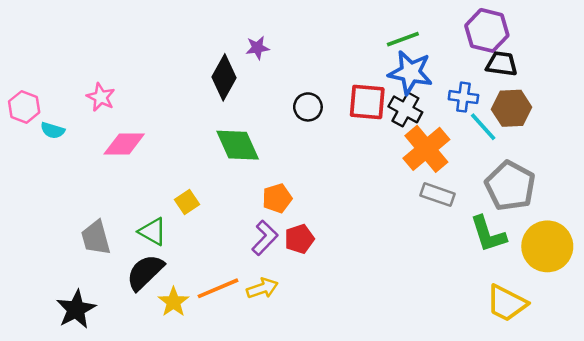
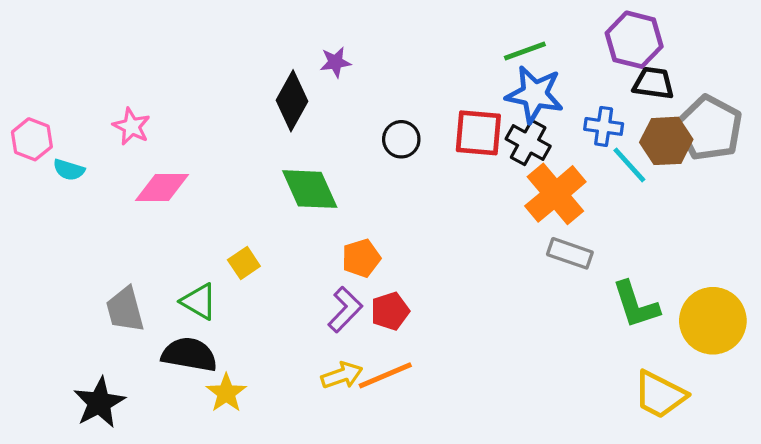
gray pentagon: (510, 186) -> (710, 128), moved
black semicircle: (145, 272) -> (189, 354), turned 54
orange line: (218, 288) -> (385, 375), moved

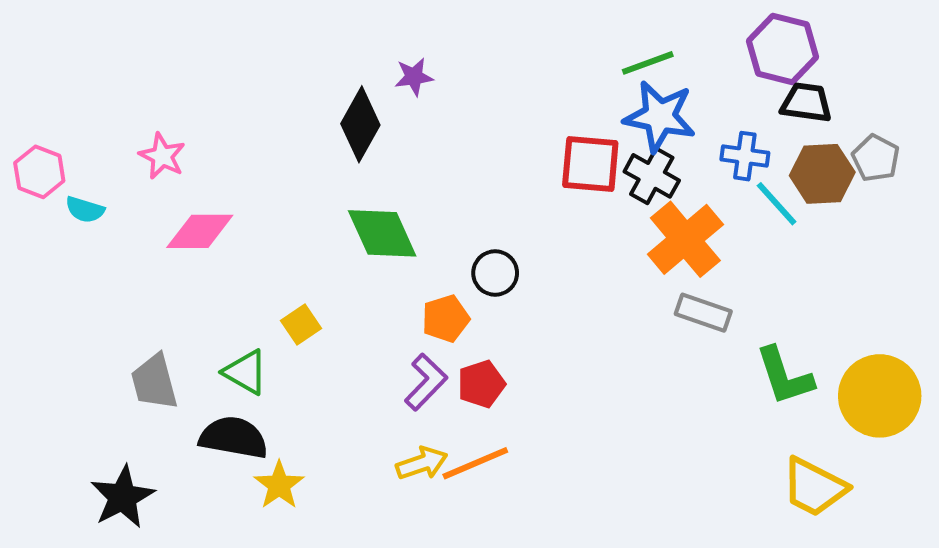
gray pentagon: (710, 128) -> (876, 158), size x0.6
black circle: (401, 139) -> (495, 273), moved

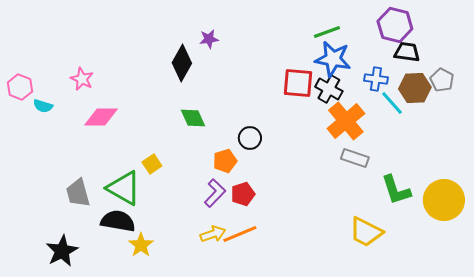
green diamond: (382, 233) -> (193, 118), size x0.7
green triangle: (245, 372) -> (124, 188), size x1.5
yellow trapezoid: (814, 487) -> (366, 232), moved

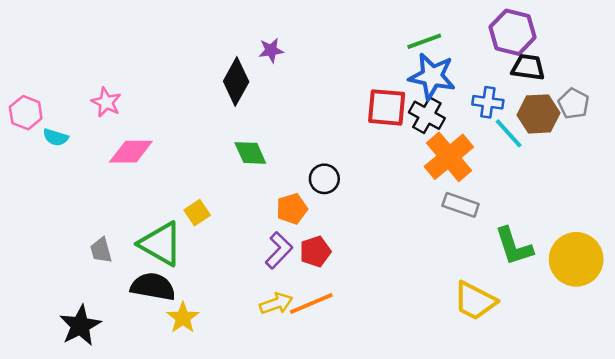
gray trapezoid: (78, 193) -> (101, 250), size x0.7

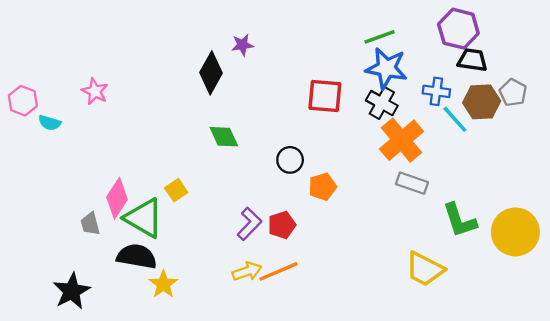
red square: (387, 107) -> (325, 96), moved
pink diamond: (131, 152) -> (117, 198), moved, turned -57
orange pentagon: (292, 209) -> (323, 187), moved

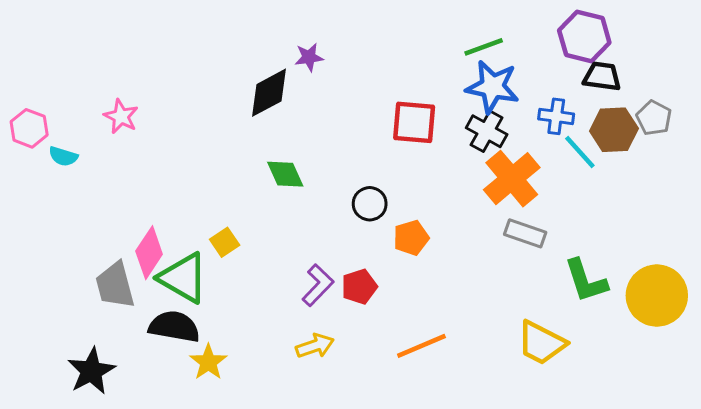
black diamond: (211, 73) -> (269, 93), turned 33
gray trapezoid: (90, 224) -> (115, 285), size x1.6
orange line: (278, 271) -> (421, 346), moved

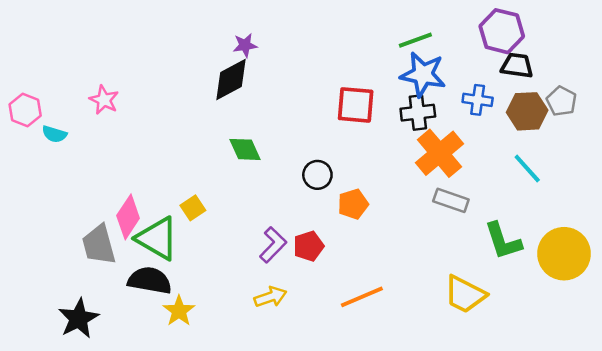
purple star: (309, 57) -> (245, 45), moved
black cross: (487, 131) -> (418, 113), turned -36
cyan line: (580, 152) -> (527, 169), moved

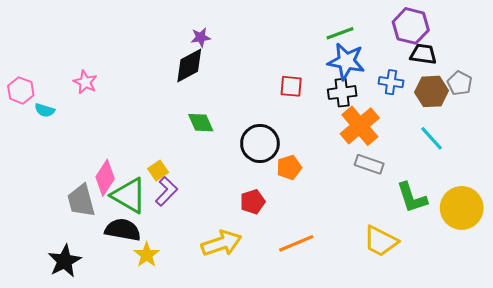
red square: (356, 105) -> (291, 86), size x0.7
black circle: (317, 175) -> (260, 143), size x1.6
purple L-shape: (273, 245) -> (166, 191), moved
yellow arrow: (270, 297) -> (221, 243), size x1.5

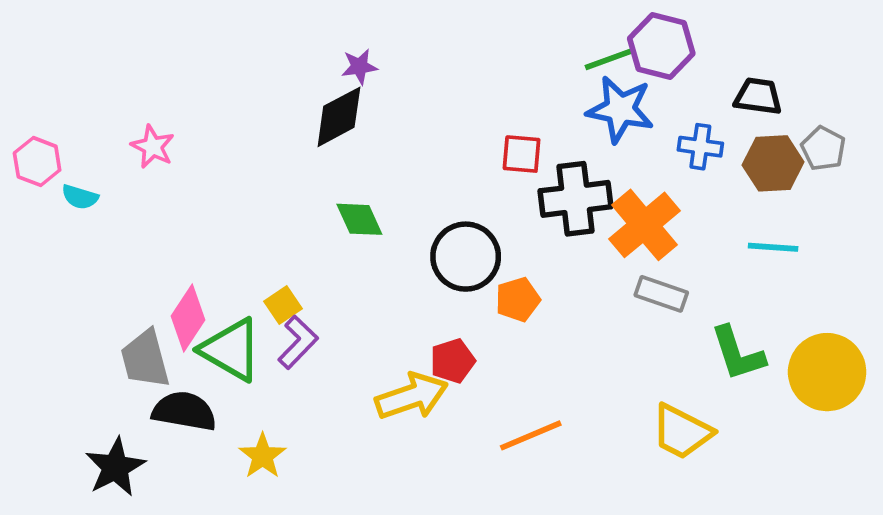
purple hexagon: (411, 26) -> (661, 46), moved
black cross: (342, 93) -> (576, 199), moved, size x1.4
cyan line: (432, 138) -> (773, 247), turned -44
black semicircle: (123, 230) -> (184, 411), moved
yellow arrow: (221, 243) -> (412, 396), moved

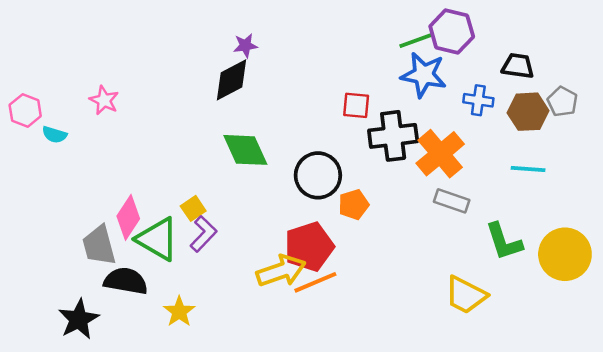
green diamond: (359, 219) -> (245, 150), size x1.4
red pentagon: (453, 361) -> (309, 247), size x1.6
orange line: (531, 435) -> (315, 282), moved

